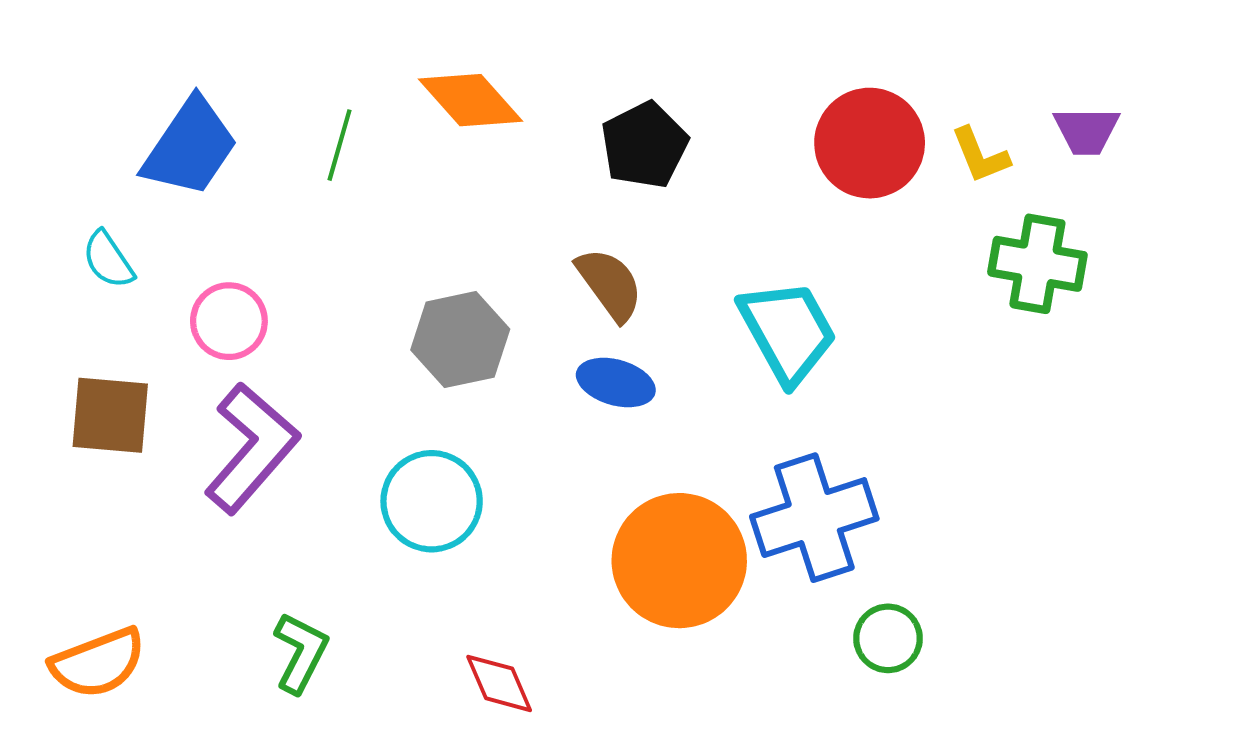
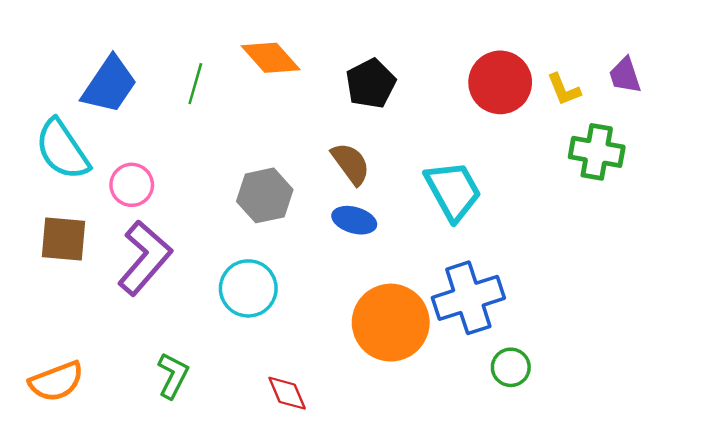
purple trapezoid: (1087, 131) -> (625, 75), turned 72
cyan semicircle: (108, 260) -> (62, 150), size x1.8

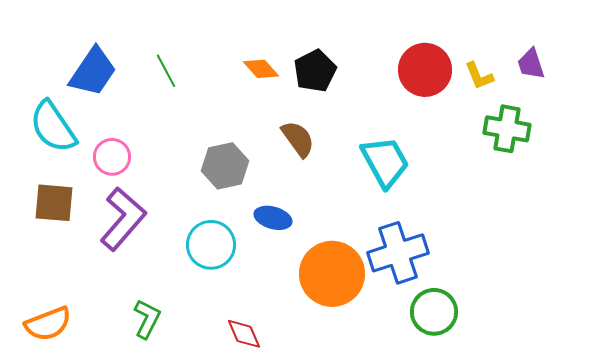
orange diamond: (271, 58) -> (261, 69), moved, size x0.7
green line: (195, 84) -> (166, 71), turned -44
blue ellipse: (354, 220) -> (273, 218), moved
green circle: (511, 367) -> (434, 312), size x1.4

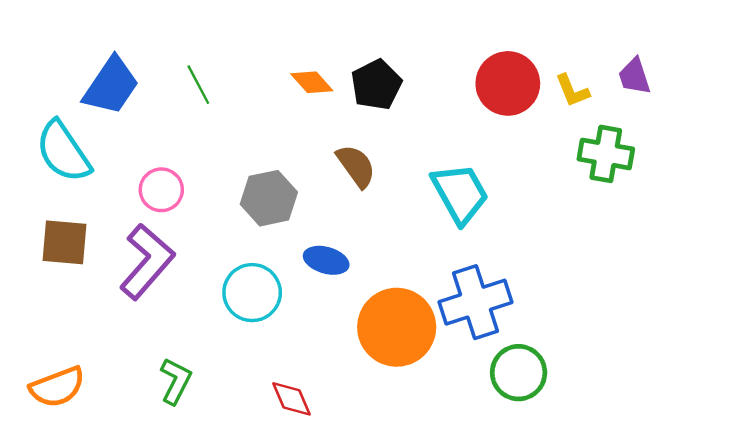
pink circle: (112, 157) -> (161, 190), moved

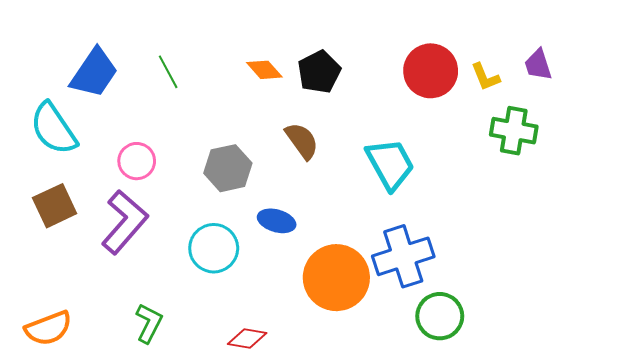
brown square: (65, 242) -> (55, 206), turned -30
red diamond: (292, 399) -> (247, 338), turned -57

